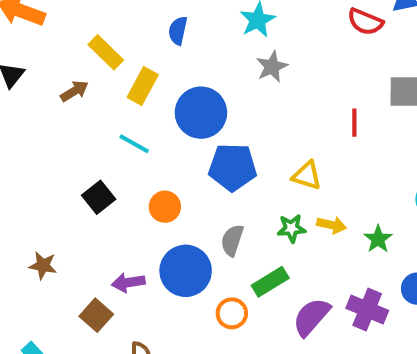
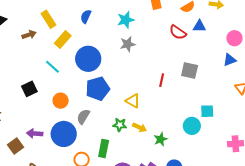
blue pentagon: (233, 167) -> (98, 89), turned -30
gray semicircle: (232, 240) -> (83, 117), moved
green rectangle: (270, 282) -> (104, 148), turned -60

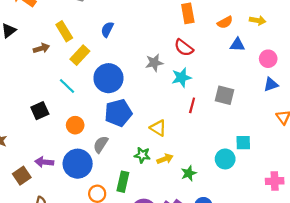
cyan star: (126, 20) -> (181, 77), moved
red semicircle: (178, 32) -> (184, 48), moved
pink circle: (234, 38) -> (268, 59), moved
yellow arrow: (140, 127) -> (165, 159), turned -48

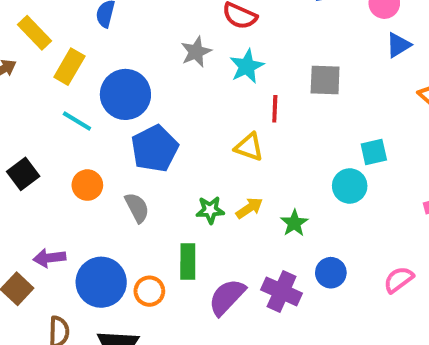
cyan line: (67, 86) -> (77, 121), moved
yellow triangle: (158, 128) -> (249, 147), moved
gray semicircle: (101, 144) -> (137, 208), turned 132
blue circle: (78, 164) -> (101, 282), moved

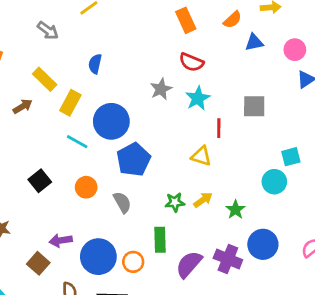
blue circle: (331, 273) -> (263, 244), size x1.4

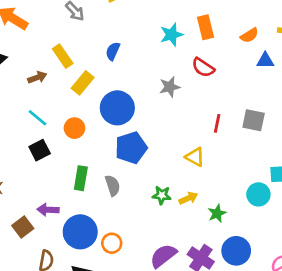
cyan star: (198, 98) -> (172, 35), moved
red line: (219, 128) -> (217, 123), moved
cyan line: (77, 142) -> (37, 118), moved
orange circle: (86, 187) -> (74, 128), moved
green rectangle: (160, 240) -> (81, 178), moved

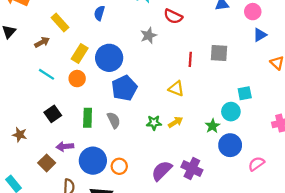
yellow rectangle: (83, 83) -> (80, 54), moved
black square: (40, 150) -> (53, 114), moved
green star: (217, 213) -> (212, 126), moved
blue circle: (236, 251) -> (230, 145), moved

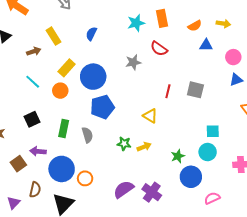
cyan circle: (231, 112) -> (208, 152), moved

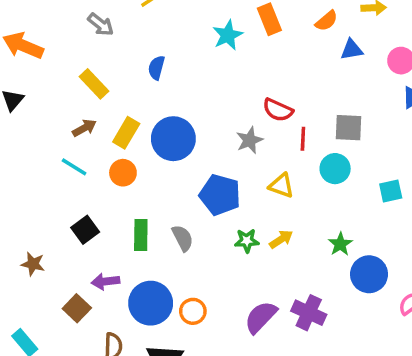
red semicircle: (159, 49) -> (278, 110), moved
brown arrow: (34, 51) -> (84, 128), moved
gray star: (133, 62) -> (250, 140), moved
blue pentagon: (102, 107) -> (220, 195), moved, turned -30
cyan circle: (208, 152) -> (335, 169), moved

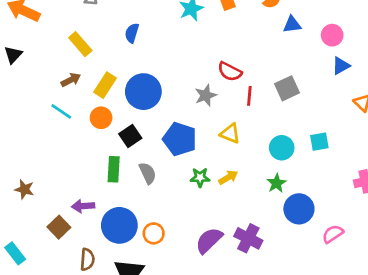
gray square: (349, 128) -> (287, 88), turned -30
cyan circle: (335, 169) -> (282, 148), moved
black square: (85, 230) -> (130, 136), moved

